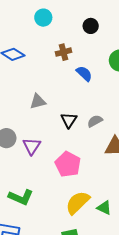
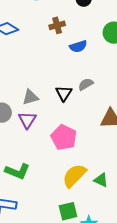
blue semicircle: (84, 74) -> (78, 46), turned 120
gray triangle: (38, 101) -> (30, 97), moved
gray semicircle: (95, 121) -> (86, 84), moved

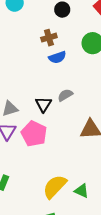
brown cross: (57, 25) -> (49, 38), moved
pink pentagon: (64, 137) -> (34, 134), moved

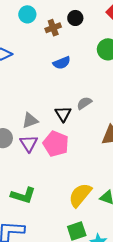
brown cross: (49, 38) -> (53, 28), moved
blue semicircle: (57, 57) -> (62, 63), moved

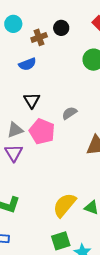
blue semicircle: (62, 63) -> (27, 64), moved
black triangle: (63, 114) -> (32, 100), moved
pink pentagon: (56, 144) -> (42, 132), moved

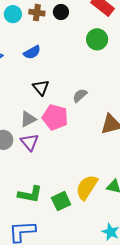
brown cross: (39, 37) -> (37, 13), moved, turned 35
green square: (61, 241) -> (61, 201), moved

